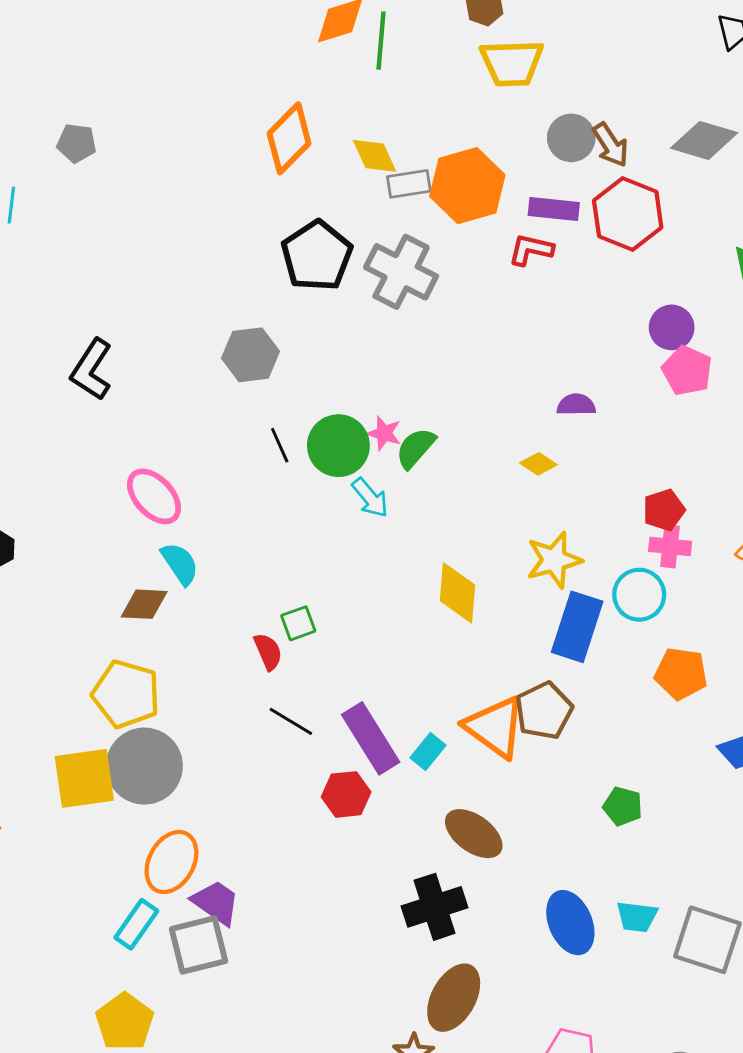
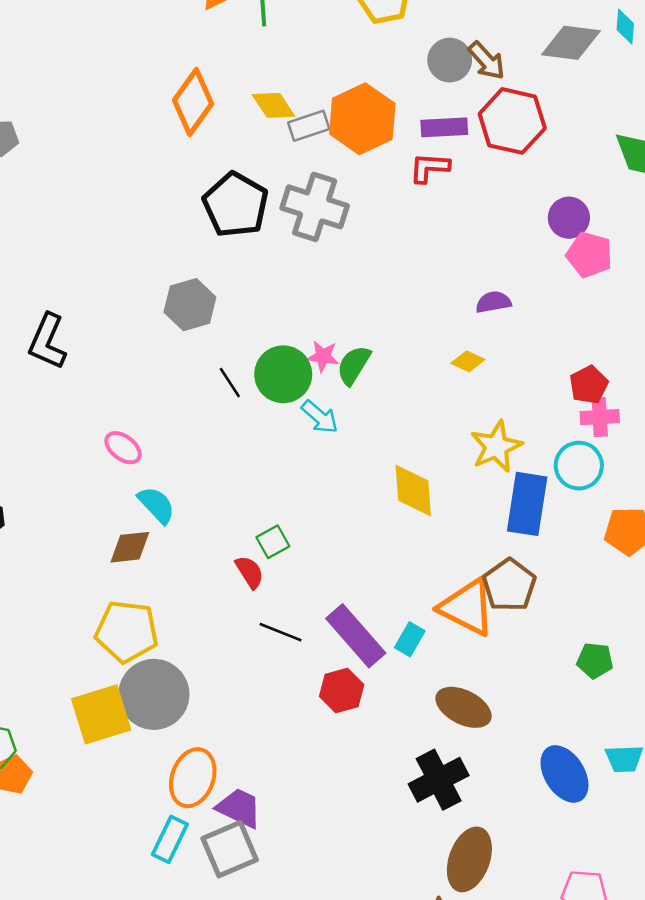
pink ellipse: (154, 496) -> (123, 448), size x0.7

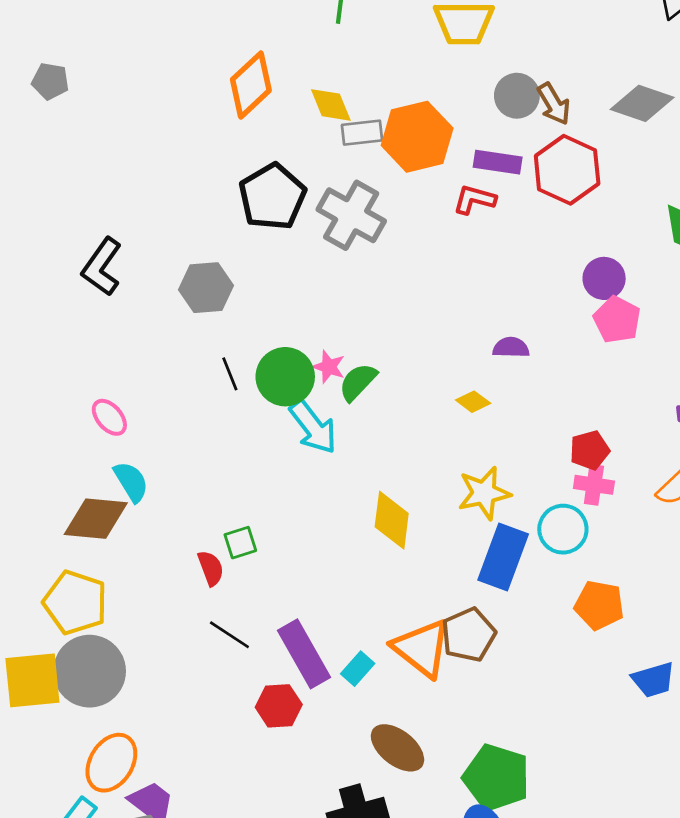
black L-shape: (47, 341) -> (102, 267), moved
cyan arrow: (320, 417) -> (313, 427), size x1.4
brown diamond: (130, 547) -> (96, 519), size x1.4
green pentagon: (595, 661) -> (496, 777), moved, size x1.8

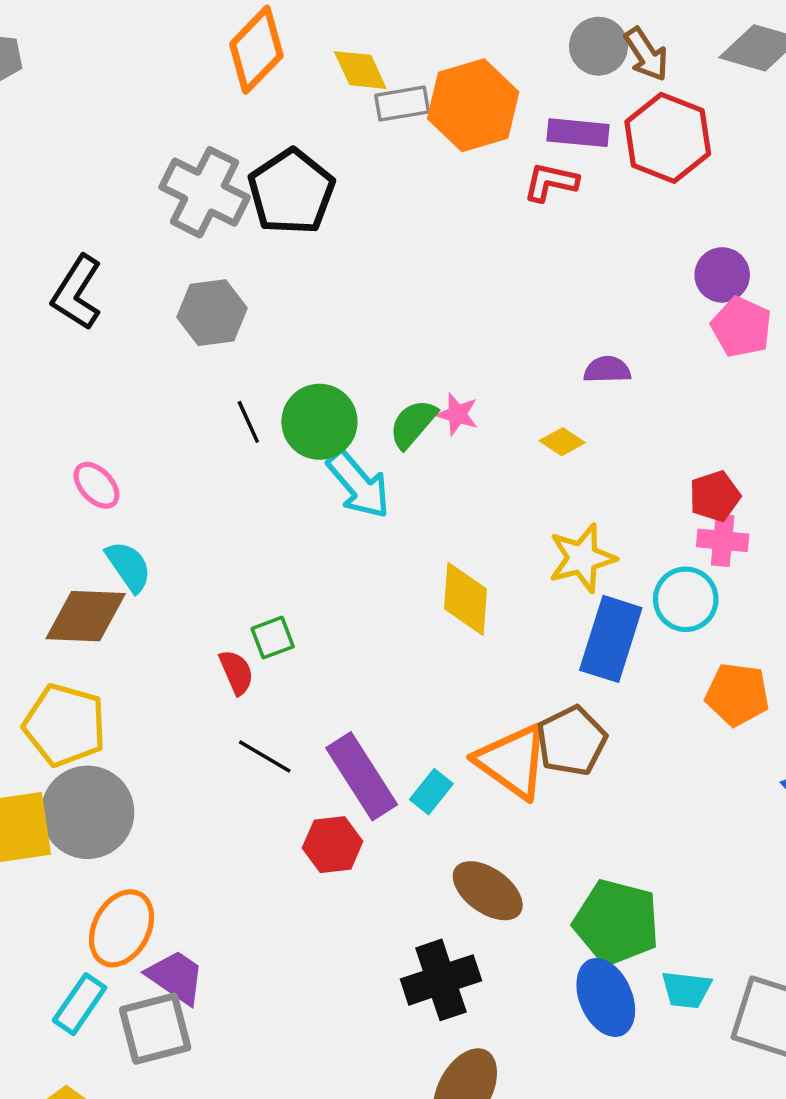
gray cross: (351, 215) -> (205, 192), moved
pink star: (329, 367) -> (457, 414), moved

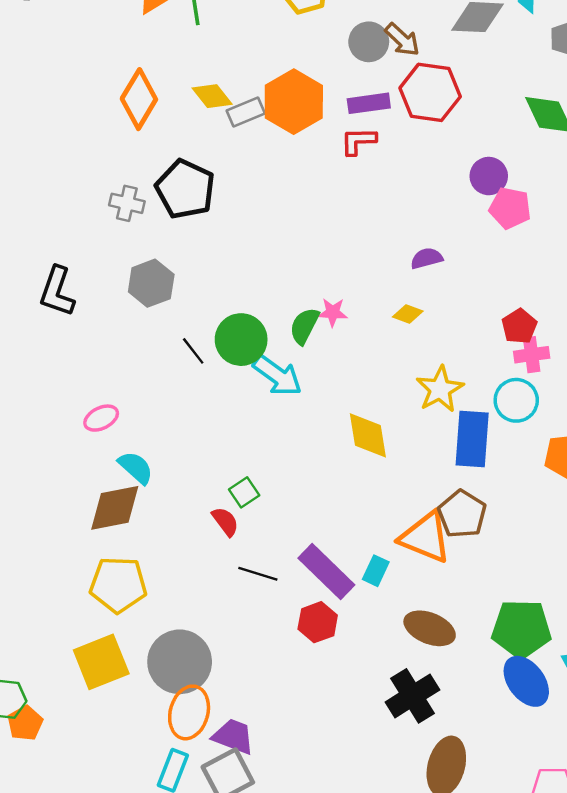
gray cross: (205, 192) -> (127, 203), size x0.6
pink ellipse: (97, 485) -> (101, 418), turned -60
gray circle: (88, 812) -> (180, 662), moved

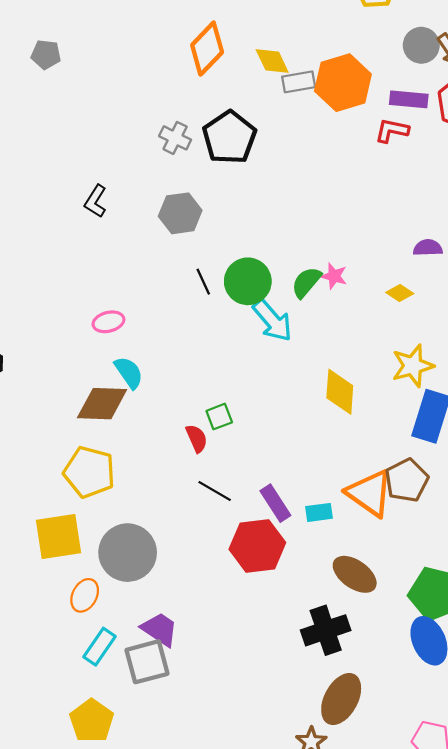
black L-shape: (57, 291) -> (96, 201), size x0.7
purple rectangle: (326, 571) -> (275, 503), size x0.7
cyan rectangle: (376, 571) -> (319, 512), turned 44
red hexagon: (318, 622) -> (257, 546), size x1.5
orange ellipse: (189, 712) -> (85, 595), moved, size x0.7

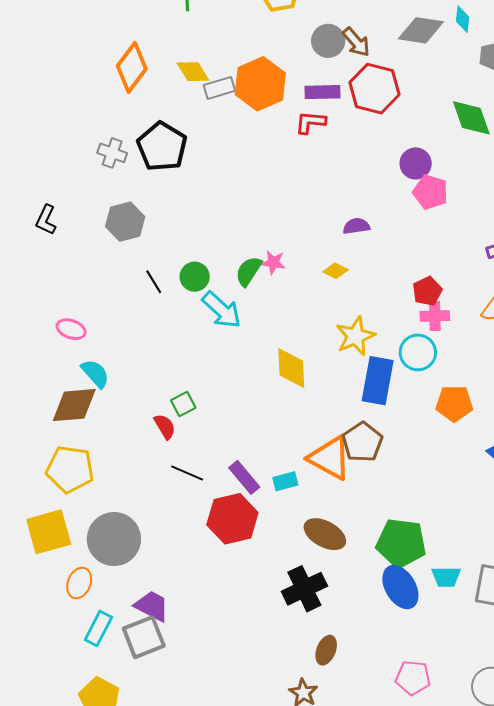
green circle: (248, 281) -> (195, 277), size x0.7
pink ellipse: (108, 322) -> (71, 329), turned 40
brown ellipse: (341, 699) -> (326, 650), size x0.6

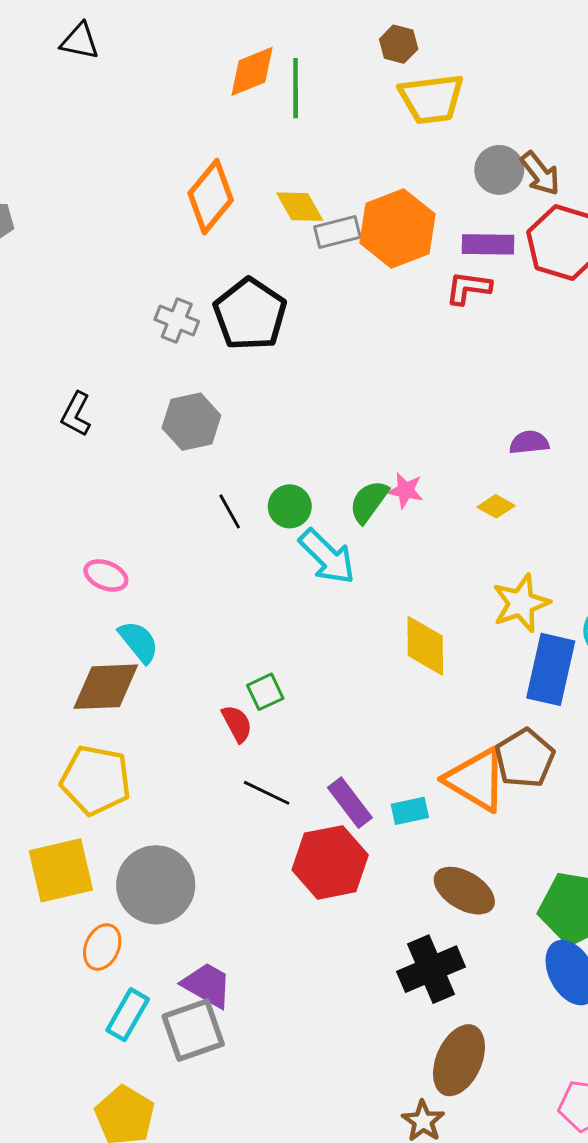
brown ellipse: (326, 650) -> (459, 1060), size x1.6

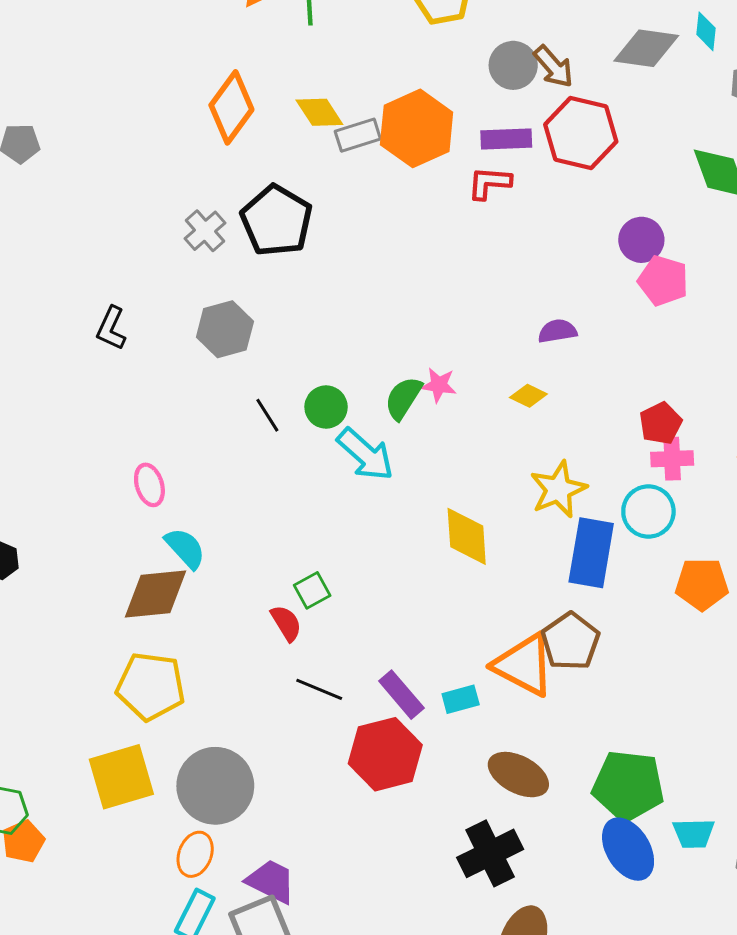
gray cross: (177, 320) -> (205, 231), turned 30
pink ellipse: (106, 575) -> (149, 485), turned 54
orange ellipse: (102, 947) -> (195, 854), moved

